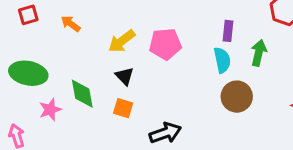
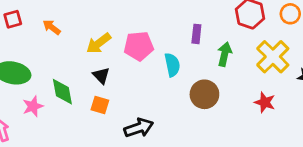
cyan semicircle: (222, 60) -> (172, 65), moved

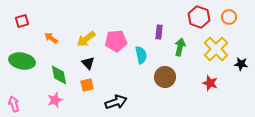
orange arrow: (52, 27) -> (51, 38), moved
orange square: (100, 105) -> (87, 85), turned -32
pink star: (33, 106) -> (55, 100), moved

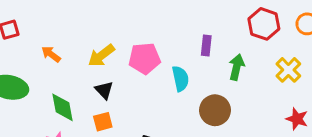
yellow cross: (216, 49) -> (288, 70), size x0.7
red star: (210, 83) -> (297, 119), moved

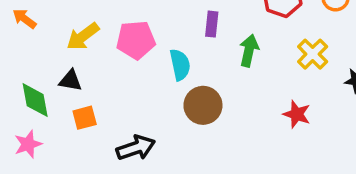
orange arrow: (51, 54) -> (24, 19), moved
black triangle: (104, 90) -> (70, 81), moved, turned -36
brown circle: (215, 110) -> (203, 105), moved
red star: (297, 119) -> (297, 114), moved

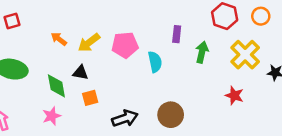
orange arrow: (24, 19) -> (59, 39), moved
yellow cross: (313, 54) -> (245, 55), size x1.4
brown circle: (203, 105) -> (171, 115), moved

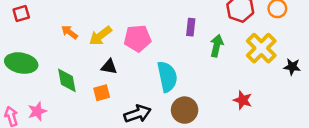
cyan semicircle: (155, 62) -> (167, 77), moved, size x1.4
black triangle: (80, 73) -> (109, 67), moved
red star: (234, 95) -> (243, 100), moved
pink star: (52, 116) -> (37, 111), moved

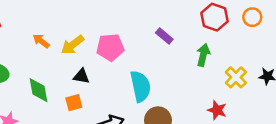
purple rectangle: (191, 27) -> (164, 36), turned -56
green arrow: (217, 46) -> (203, 55), moved
yellow cross: (261, 48) -> (236, 77), moved, size x0.7

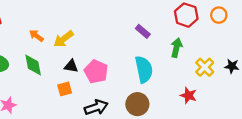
pink pentagon: (110, 47) -> (96, 72), moved, turned 30
cyan semicircle: (140, 86) -> (144, 69), moved
green diamond: (39, 90) -> (33, 65), moved

